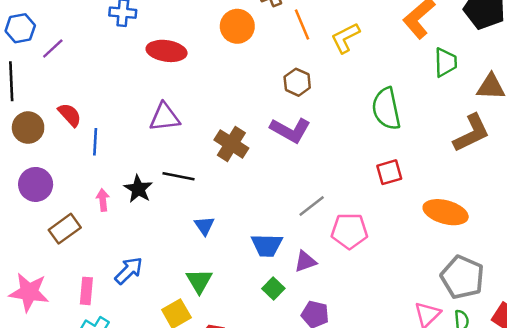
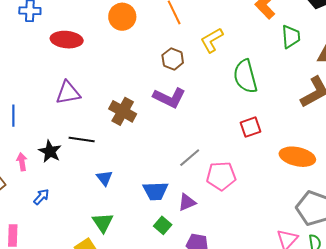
yellow L-shape: (345, 38) -> (212, 40), moved
blue arrow: (129, 271) -> (41, 197), moved, size x0.7

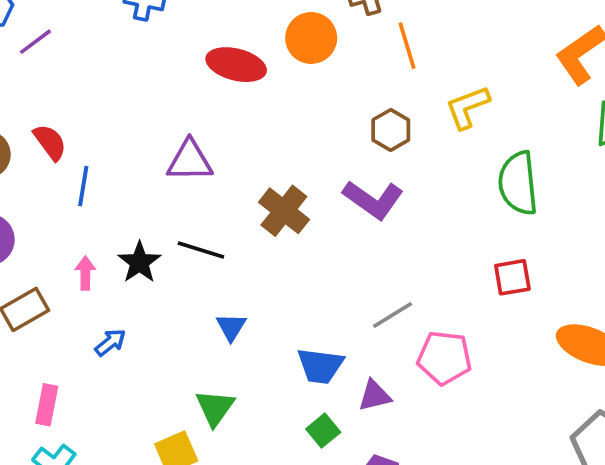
red ellipse: (67, 40) -> (236, 65), moved

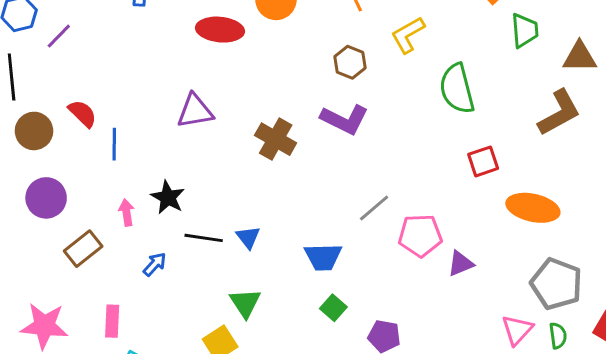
black line: (201, 250) -> (204, 238), moved
red square: (512, 277) -> (483, 161), moved
purple triangle: (374, 396) -> (461, 264), moved

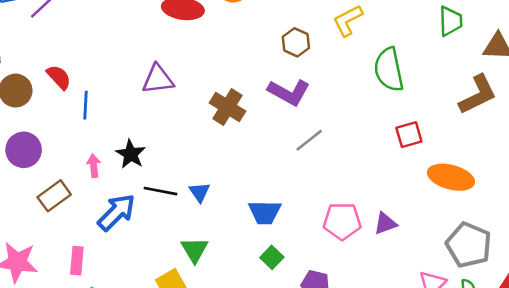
gray line: (374, 208) -> (309, 140), moved
pink pentagon: (420, 235) -> (342, 221), moved
blue arrow: (155, 264) -> (116, 212), size x1.8

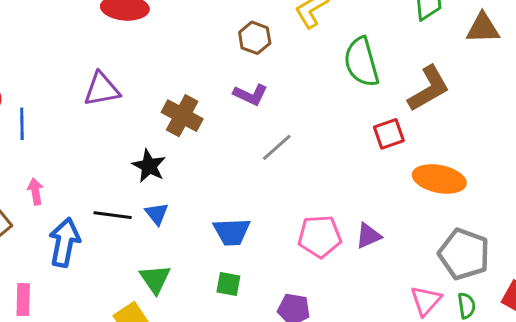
purple L-shape: (289, 92) -> (250, 95), size x0.7
brown L-shape: (478, 95) -> (429, 89), moved
black star: (131, 154) -> (149, 166), moved
blue arrow: (116, 212) -> (64, 242), turned -30
green square: (272, 257) -> (228, 284), moved, turned -30

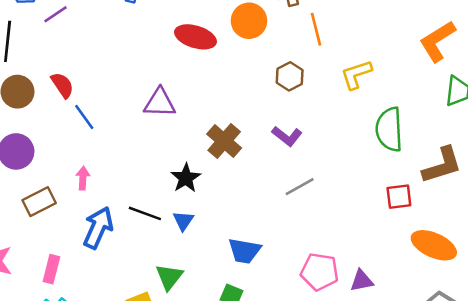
brown hexagon: (255, 38) -> (290, 76), moved
blue line: (22, 124) -> (84, 117), turned -48

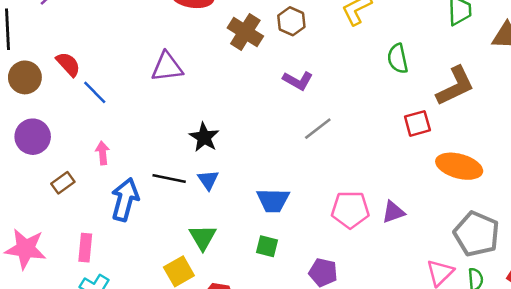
green semicircle: (389, 129) -> (398, 59), size x0.7
brown cross: (224, 141) -> (245, 32), moved
brown rectangle: (39, 202) -> (63, 183), size x0.7

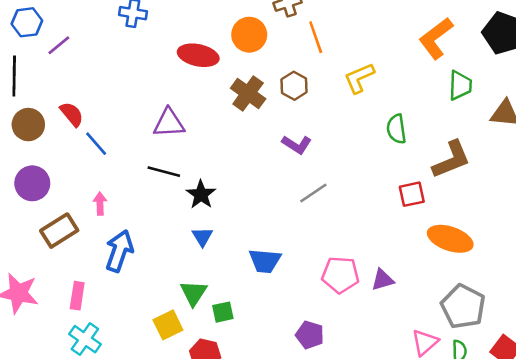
black line: (169, 178) -> (164, 172), moved
brown rectangle: (63, 183) -> (59, 231), size x1.6
green square: (267, 246) -> (223, 312), moved, turned -30

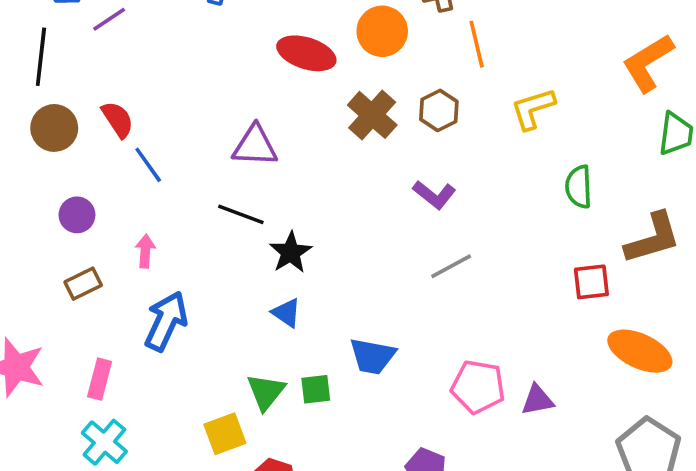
purple circle: (32, 183) -> (77, 215), moved, size x0.7
brown rectangle: (59, 231) -> (83, 284), size x0.7
blue triangle: (202, 237) -> (286, 313), turned -30
green square: (223, 312) -> (316, 389), moved

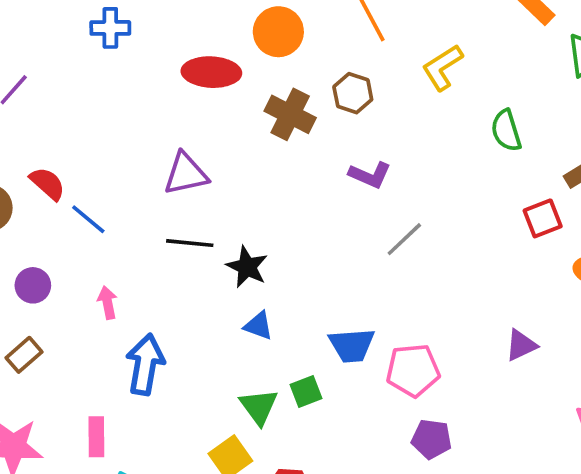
brown rectangle: (83, 284) -> (24, 355), moved
pink pentagon: (478, 387) -> (413, 370), moved

